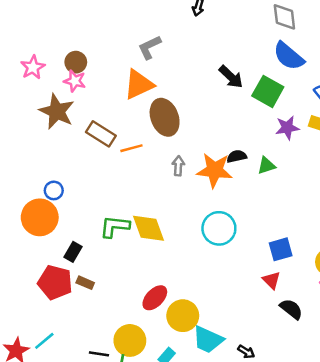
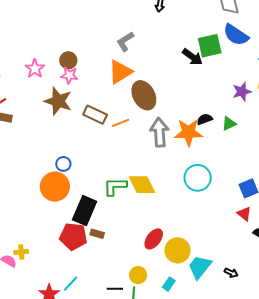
green square: (268, 91) -> (210, 46), moved, turned -35
gray arrow: (178, 166) -> (159, 132), size x1.8
black rectangle: (73, 252) -> (85, 211), size x1.8
yellow circle: (130, 340) -> (138, 275), size x0.7
cyan trapezoid: (208, 340) -> (200, 267), turned 112

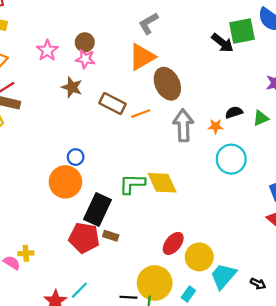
brown star: (58, 101) -> (72, 87), size x0.7
orange star: (188, 132) -> (216, 126), size x0.5
cyan circle: (198, 178) -> (231, 159), moved
yellow circle: (138, 275) -> (155, 283), size x1.8

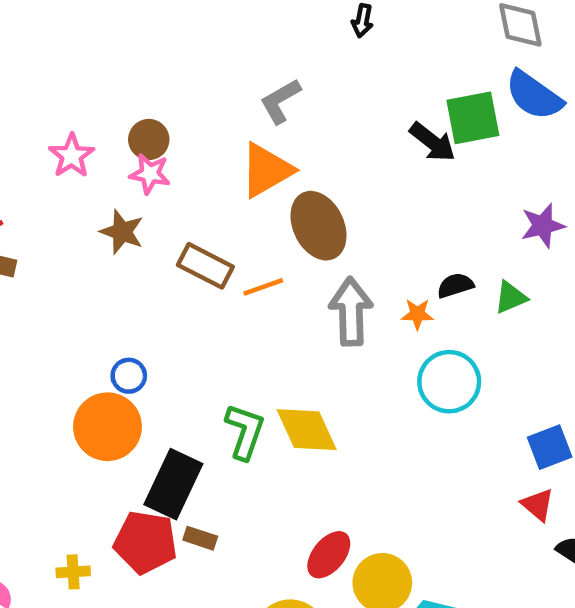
green L-shape: (132, 184) -> (245, 432), turned 108
yellow cross: (26, 253) -> (73, 572), moved

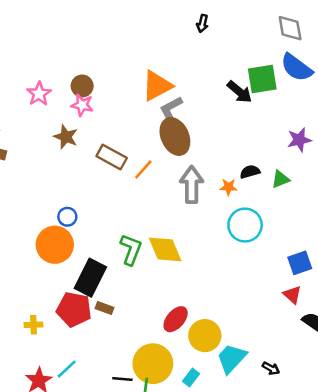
gray L-shape: (280, 101) -> (171, 109), moved
orange triangle: (266, 170) -> (157, 86), moved
orange line: (263, 287) -> (143, 170), turned -30

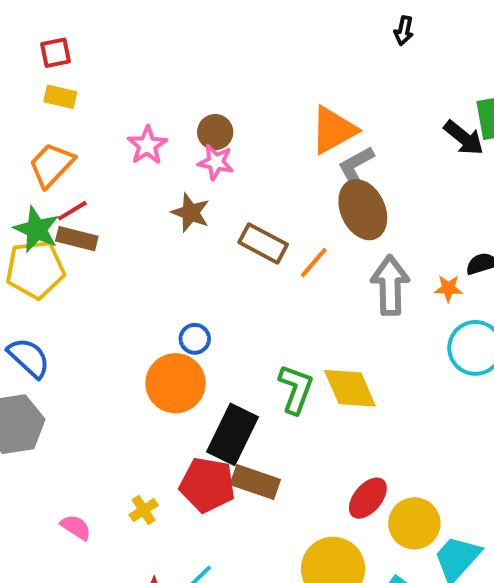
brown rectangle: (104, 308) -> (255, 482), size x1.6
yellow cross: (33, 325) -> (144, 510), turned -30

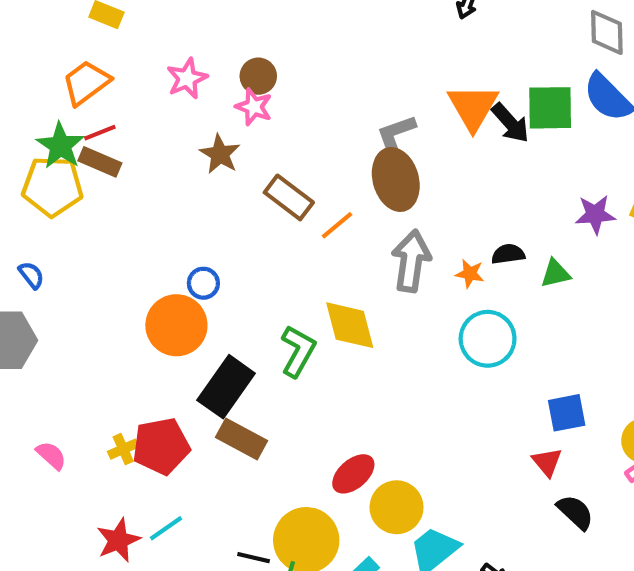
orange triangle: (333, 130) -> (473, 107), moved, turned -40
blue semicircle: (29, 358) -> (31, 275), size x0.6
yellow diamond: (350, 388) -> (350, 325), moved
red pentagon: (207, 485) -> (161, 446), moved, turned -30

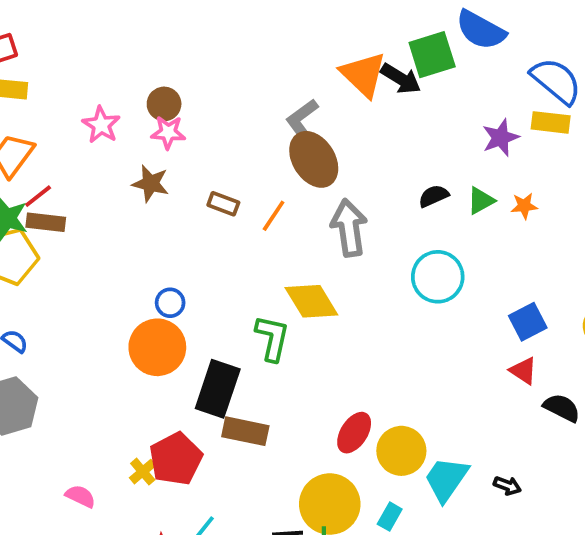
brown rectangle: (289, 197) -> (223, 204), size x0.7
orange star: (470, 274) -> (524, 206), moved

